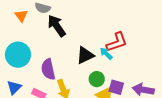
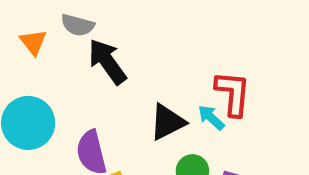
red L-shape: (117, 42) -> (233, 93), turned -65

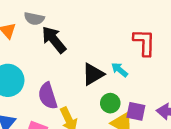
red L-shape: (233, 93) -> (144, 42), moved

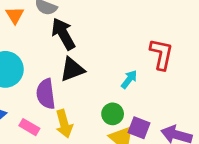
cyan arrow: (120, 70) -> (129, 79), turned 78
black triangle: (93, 74) -> (72, 69), moved

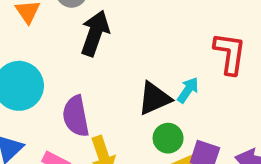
black arrow: (63, 34) -> (95, 33), turned 52
black triangle: (72, 69) -> (154, 98), moved

